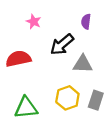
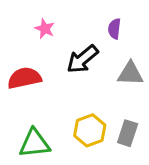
gray triangle: (83, 64) -> (130, 74), moved

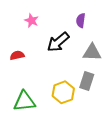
red semicircle: (24, 78) -> (17, 55), size x0.6
gray rectangle: (128, 133) -> (87, 81), moved

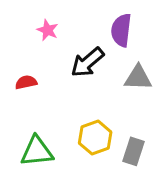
purple semicircle: (81, 21) -> (121, 30), size x1.5
gray rectangle: (87, 81) -> (133, 151), moved

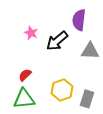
pink star: (48, 30) -> (31, 33), moved
red semicircle: (26, 82) -> (25, 75), moved, turned -32

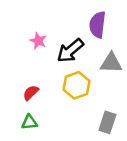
yellow hexagon: (62, 90) -> (76, 85), moved
green triangle: (24, 99) -> (29, 122), size x0.6

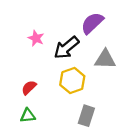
purple semicircle: (98, 25) -> (92, 23), turned 40
gray rectangle: (107, 122) -> (86, 116), moved

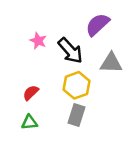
black arrow: (66, 48) -> (70, 51), turned -92
gray rectangle: (86, 116) -> (76, 115), moved

